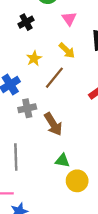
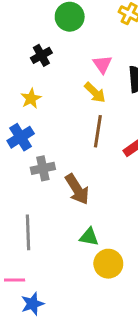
pink triangle: (69, 19) -> (102, 64), moved
yellow star: (34, 58) -> (31, 99), moved
brown line: (54, 78) -> (98, 131), moved, turned -30

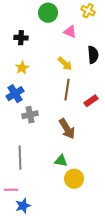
black cross: (41, 55) -> (21, 38), moved, turned 32
pink triangle: (102, 64) -> (70, 32), moved, turned -32
brown arrow: (77, 189) -> (67, 129), moved

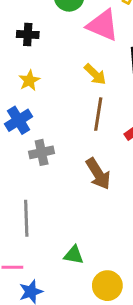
pink triangle: (70, 32) -> (103, 25), size x1.6
green triangle: (61, 161) -> (74, 255), moved
yellow circle: (74, 179) -> (107, 286), moved

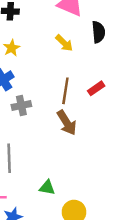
brown line: (98, 114) -> (65, 91), moved

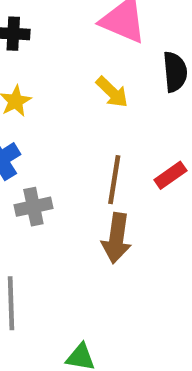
brown arrow: (67, 123) -> (117, 238), turned 40

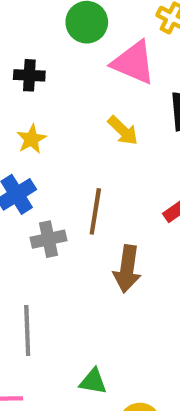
brown line: (114, 180) -> (95, 211), moved

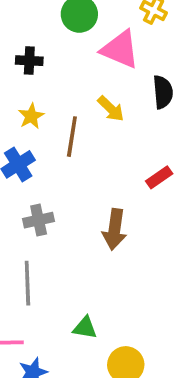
brown line: (95, 211) -> (72, 137), moved
gray cross: (48, 239) -> (39, 220), moved

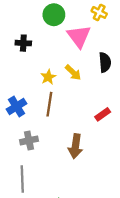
pink triangle: (120, 49) -> (79, 36), turned 30
yellow star: (31, 116) -> (48, 77), moved
brown line: (72, 137) -> (49, 104), moved

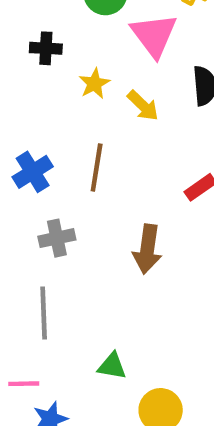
yellow star: (48, 77) -> (94, 84), moved

